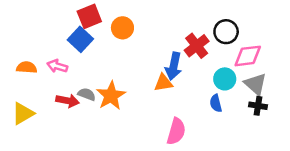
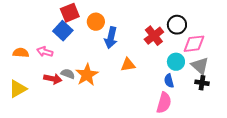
blue arrow: (174, 66) -> (111, 38), moved
pink semicircle: (176, 131) -> (164, 103), moved

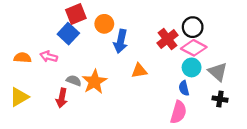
pink diamond: (194, 44) -> (194, 48), moved, turned 35
red arrow: (53, 79) -> (62, 98), moved, turned 90
black cross: (202, 83) -> (220, 99), moved

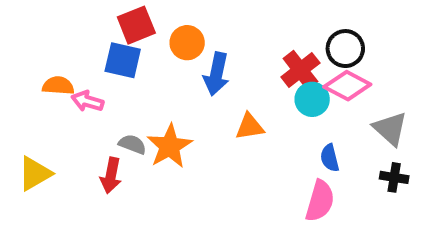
blue square: (68, 34) -> (123, 60), turned -30
orange semicircle: (22, 58) -> (58, 86), moved
cyan circle: (192, 67) -> (312, 99), moved

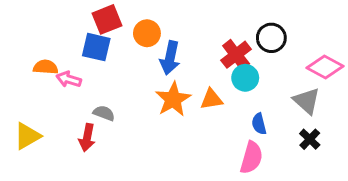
pink diamond: (347, 86) -> (325, 67), moved
orange triangle: (250, 127) -> (211, 99), moved
orange star: (170, 146) -> (173, 99), moved
black cross: (394, 177) -> (310, 139), turned 35

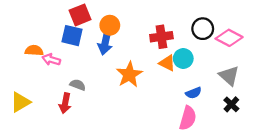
red cross: (236, 55) -> (161, 37), moved, turned 30
blue arrow: (170, 58) -> (105, 42), moved
pink diamond: (325, 67) -> (229, 38), moved
orange triangle: (211, 99) -> (167, 63), moved, turned 36
blue semicircle: (259, 124) -> (194, 93), turned -98

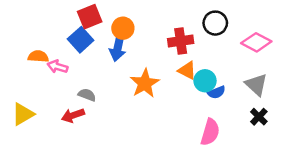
black circle: (203, 29) -> (215, 23), moved
blue square: (72, 36) -> (81, 40), turned 35
cyan circle: (183, 58) -> (205, 81), moved
blue semicircle: (194, 93) -> (217, 92), moved
red arrow: (65, 103) -> (73, 115), turned 60

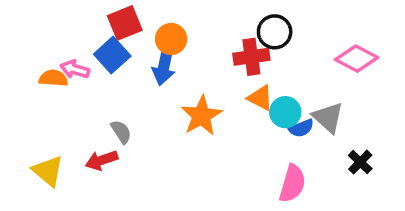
black circle: (215, 23) -> (275, 32), moved
pink arrow: (58, 67) -> (75, 69), moved
gray triangle: (256, 85) -> (328, 117), moved
gray semicircle: (87, 95) -> (121, 132), turned 36
yellow triangle: (23, 114) -> (48, 171), moved, turned -50

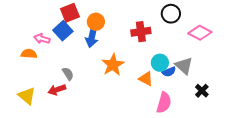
black circle: (275, 32) -> (171, 14), moved
orange semicircle: (53, 78) -> (29, 54), moved
orange triangle: (260, 98) -> (146, 79), moved

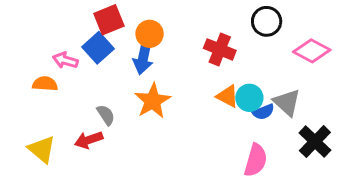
red cross: (141, 32) -> (220, 49), turned 30
orange star: (113, 65) -> (153, 101), moved
orange triangle: (146, 79) -> (228, 96), moved
black cross: (202, 91) -> (315, 141), size x1.5

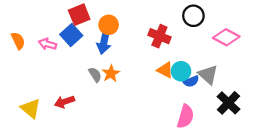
orange semicircle: (45, 84) -> (18, 41), moved, turned 60
orange star: (153, 101) -> (111, 73), size x0.7
gray semicircle: (106, 115) -> (95, 75), moved

